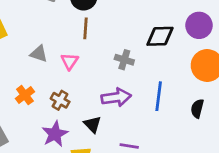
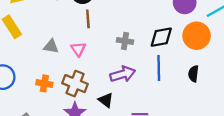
black diamond: (160, 36) -> (161, 37), moved
orange cross: (25, 95) -> (44, 83), turned -35
brown cross: (60, 100) -> (75, 84), size x1.5

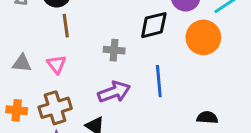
black diamond: (161, 37) -> (154, 25), moved
black semicircle: (193, 74) -> (207, 117), moved, turned 91
brown cross: (75, 84) -> (55, 108), turned -35

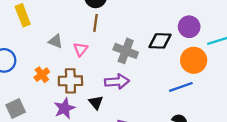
gray cross: (114, 50) -> (126, 51), size x1.5
blue line: (159, 81) -> (181, 87), moved, turned 60
orange cross: (17, 110) -> (42, 75), turned 32

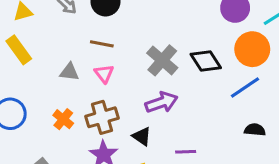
brown line: (95, 23) -> (102, 44), moved, turned -72
black diamond: (160, 41) -> (206, 61), moved, turned 70
gray cross: (126, 51) -> (162, 60), turned 35

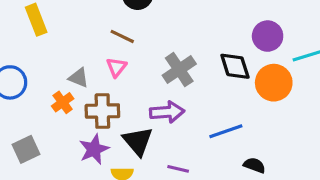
black diamond: (206, 61) -> (235, 66), moved
gray triangle: (69, 72) -> (79, 78), moved
blue line: (245, 88) -> (226, 131), moved
black triangle: (142, 136) -> (138, 141), size x1.5

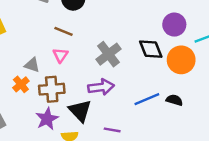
black semicircle: (254, 165) -> (174, 100), moved

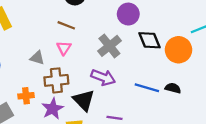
purple circle: (174, 25) -> (128, 14), moved
orange cross: (21, 84) -> (26, 96), moved, turned 35
purple arrow: (101, 87) -> (103, 77), turned 30
blue line: (147, 99) -> (147, 88), turned 40

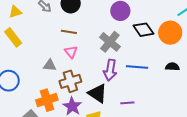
purple arrow: (103, 77) -> (110, 70), turned 90
blue line: (147, 88) -> (137, 67), moved
orange cross: (26, 96) -> (47, 100), size x1.5

